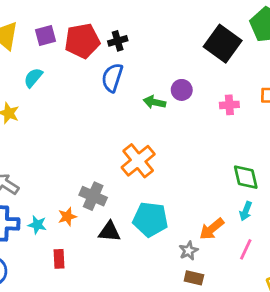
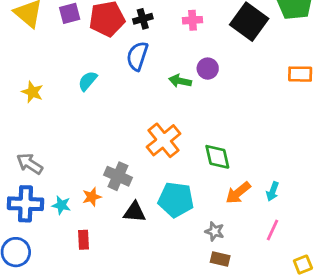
cyan semicircle: (33, 78) -> (88, 81), moved
pink cross: (229, 105) -> (193, 20), moved
green diamond: (246, 177) -> (217, 157), moved
orange arrow: (212, 229) -> (238, 193), moved
gray star: (189, 251) -> (215, 231), turned -30

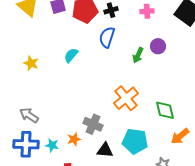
green arrow: (180, 81) -> (138, 55), turned -77

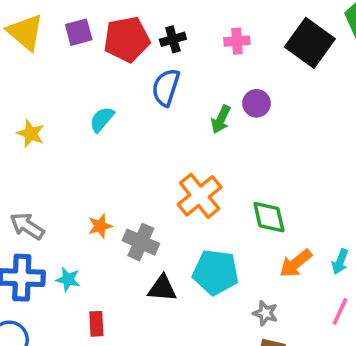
orange star: (74, 139) -> (100, 226), moved

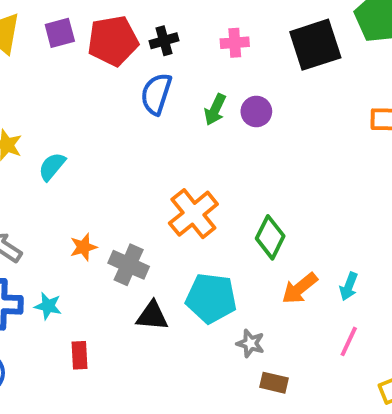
black square: (310, 43) -> (315, 45), turned 36
cyan semicircle: (102, 119) -> (52, 167), moved
green arrow: (221, 119) -> (215, 110), moved
green diamond: (269, 217) -> (270, 237), turned 39
gray star: (265, 313) -> (250, 343), moved

